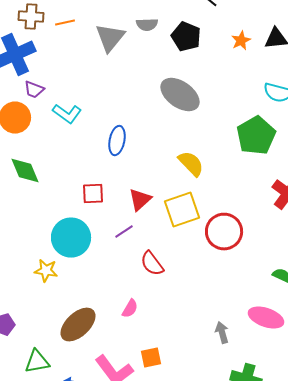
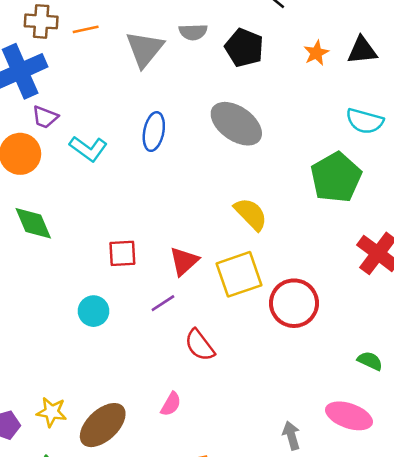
blue ellipse: (117, 141) -> (154, 132), moved
cyan circle: (71, 238) -> (94, 311), size x0.6
yellow star: (46, 271) -> (52, 412), moved

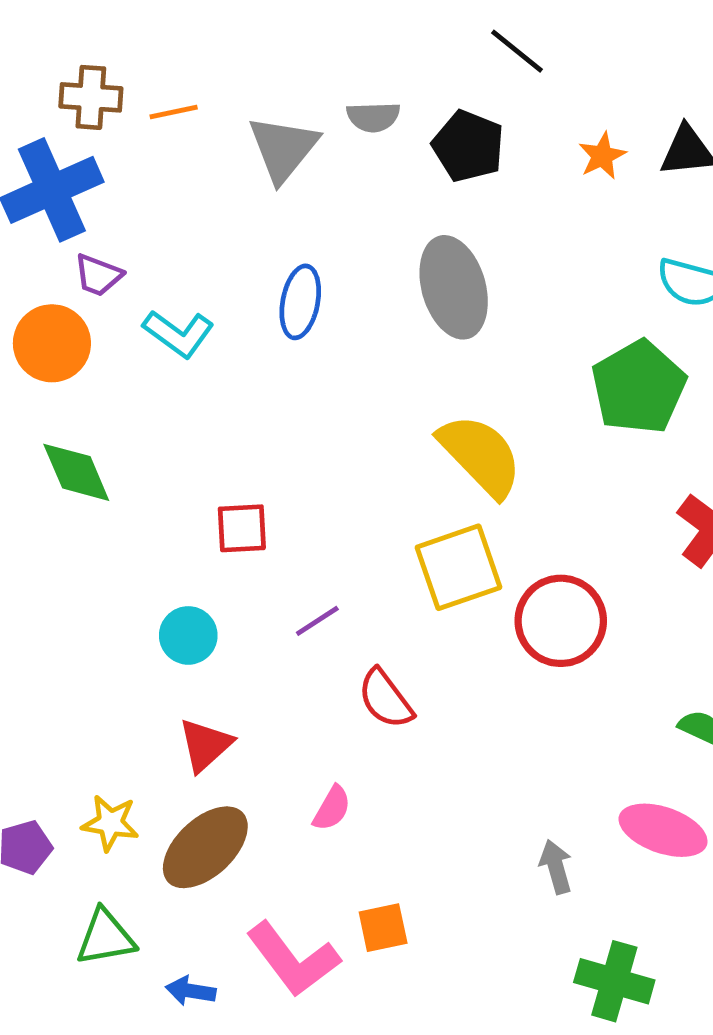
gray ellipse: (236, 124) -> (454, 287), turned 39
yellow semicircle: (251, 214) -> (480, 455), size x1.4
red triangle: (184, 261) -> (205, 745), moved

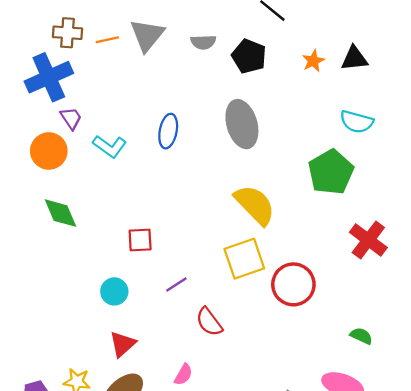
gray triangle: (283, 149) -> (147, 35), moved
purple trapezoid: (98, 275) -> (71, 118), turned -145

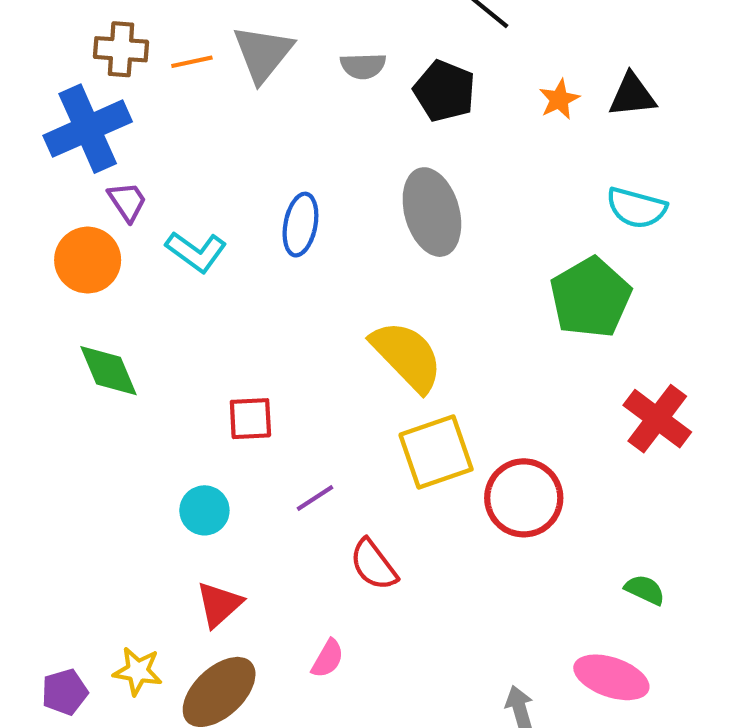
yellow semicircle: (255, 205) -> (407, 356), moved

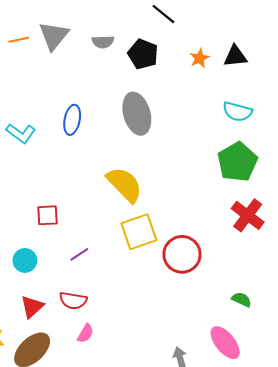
green pentagon: (591, 298) -> (237, 162), moved
red semicircle: (374, 565) -> (73, 301), moved, turned -44
pink ellipse: (611, 677) -> (225, 343), turned 32

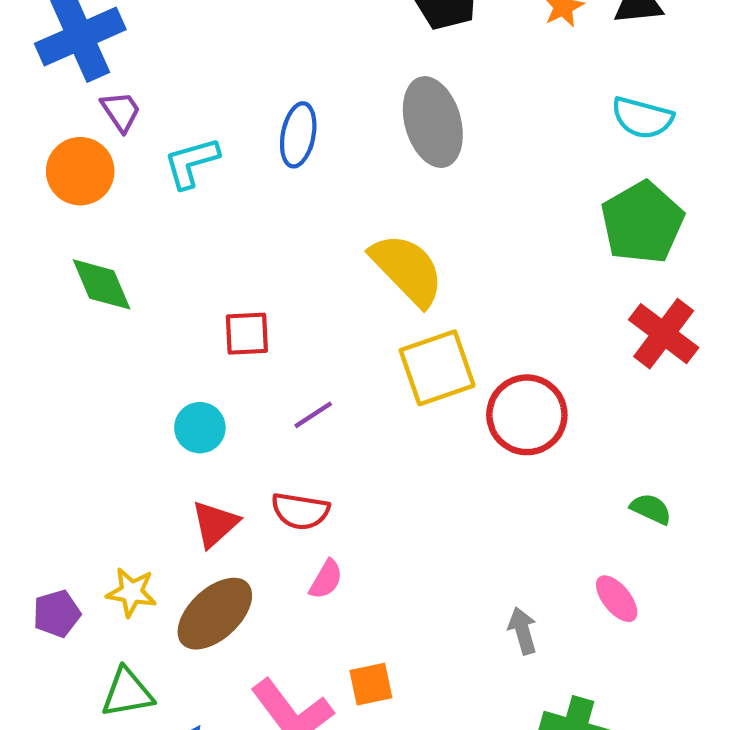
cyan L-shape: (21, 133) -> (191, 163), turned 128
pink ellipse: (225, 343) -> (617, 599), size x0.7

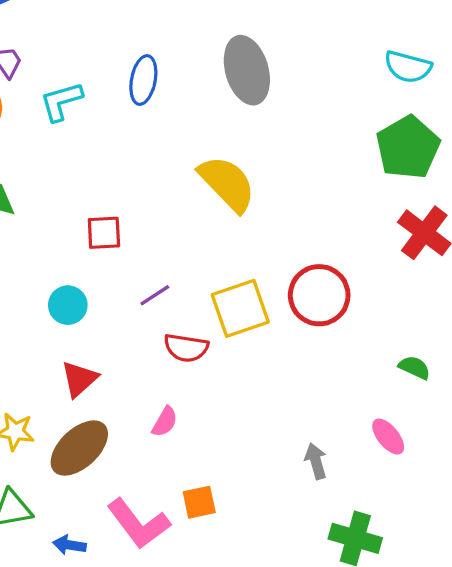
yellow square: (437, 368) -> (240, 308), moved
red semicircle: (300, 511) -> (186, 348), moved

